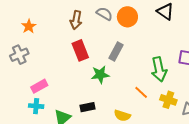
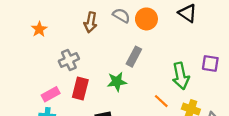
red rectangle: (80, 50) -> (80, 89), moved, turned 36
gray cross: (19, 55) -> (69, 60), moved

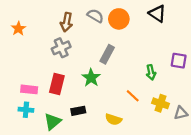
gray cross: (69, 60) -> (61, 48), moved
green arrow: (181, 76) -> (151, 72), size x0.6
green star: (117, 82) -> (91, 78), turned -30
pink rectangle: (51, 94) -> (29, 89), turned 35

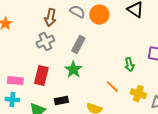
gray rectangle: (107, 54) -> (78, 45), moved

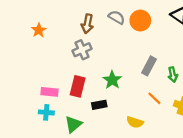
gray rectangle: (78, 45) -> (149, 66), moved
black rectangle: (61, 101) -> (99, 105), moved

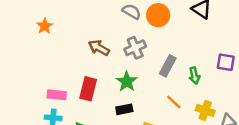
brown arrow: (87, 24) -> (99, 48), moved, turned 108
gray cross: (82, 50) -> (135, 48), moved
black rectangle: (99, 105) -> (124, 109), moved

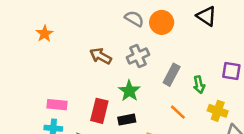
red rectangle: (88, 89) -> (99, 111), moved
yellow cross: (205, 111) -> (218, 111), moved

